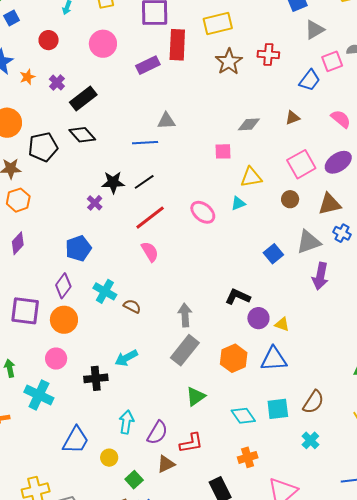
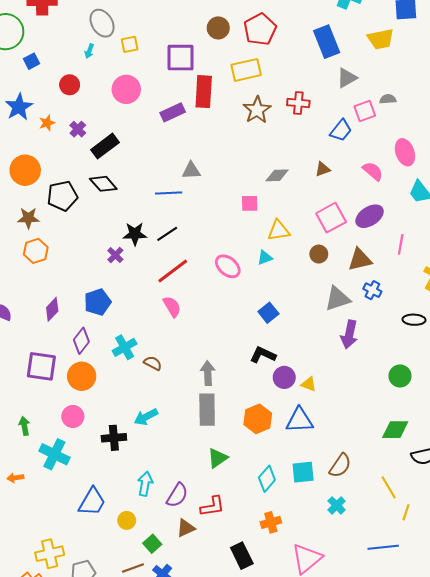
purple diamond: (18, 243) -> (52, 309), moved
blue square: (273, 254) -> (268, 313), moved
cyan cross: (105, 291) -> (125, 347), turned 30
gray rectangle: (185, 350) -> (207, 410), turned -40
cyan diamond: (243, 416) -> (267, 479), turned 75

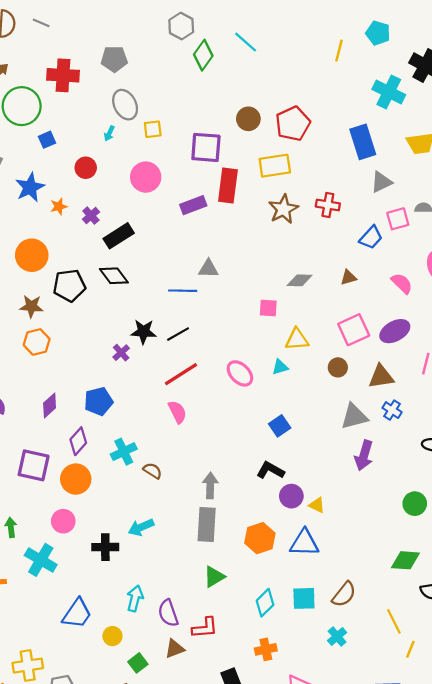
purple semicircle: (177, 495) -> (168, 613), turned 125

